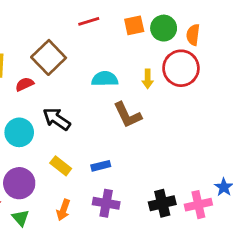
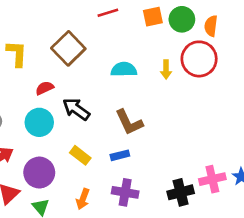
red semicircle: (25, 84) -> (45, 88), moved
brown L-shape: (128, 115) -> (129, 122), moved
pink cross: (198, 205) -> (212, 179), moved

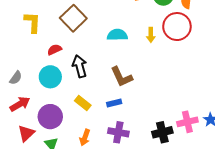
black arrow: (76, 109) -> (80, 66), turned 40

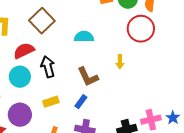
yellow arrow: (151, 35) -> (120, 62), moved
red semicircle: (54, 50) -> (24, 51), size x1.5
yellow rectangle: (83, 103) -> (51, 102), turned -56
blue rectangle: (114, 103) -> (81, 102), turned -40

